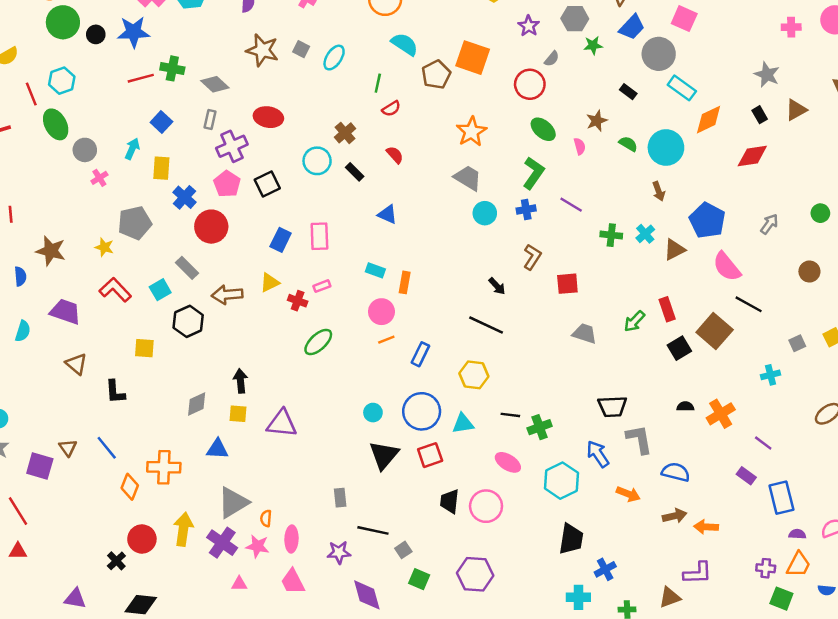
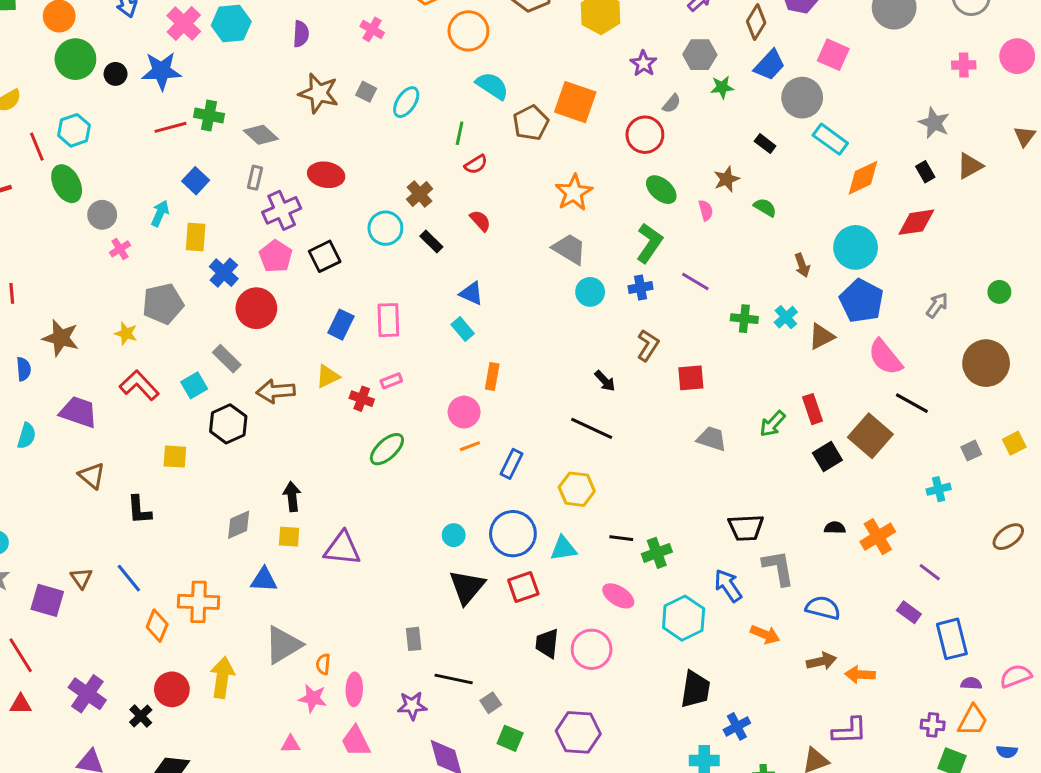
cyan circle: (666, 147) -> (856, 247), moved
cyan rectangle: (375, 270) -> (463, 329), moved, turned 30
brown circle: (809, 272) -> (986, 363), size x1.8
purple cross: (222, 543) -> (87, 694), moved

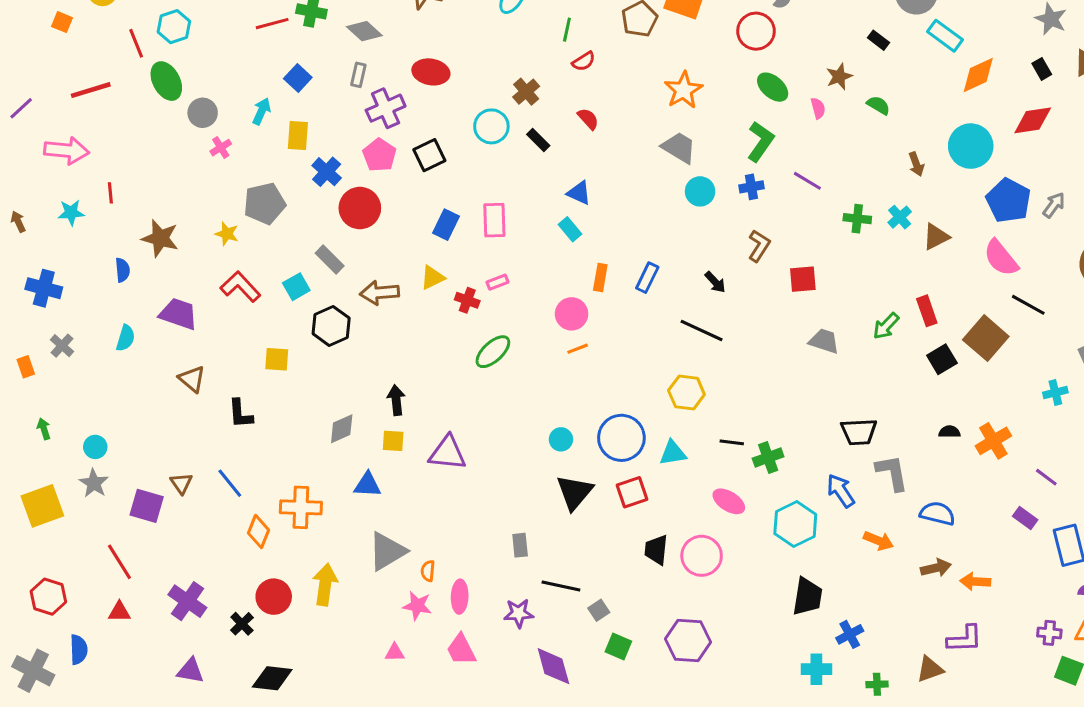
blue pentagon: (861, 301) -> (1008, 200), moved
blue rectangle: (511, 464) -> (647, 278), moved

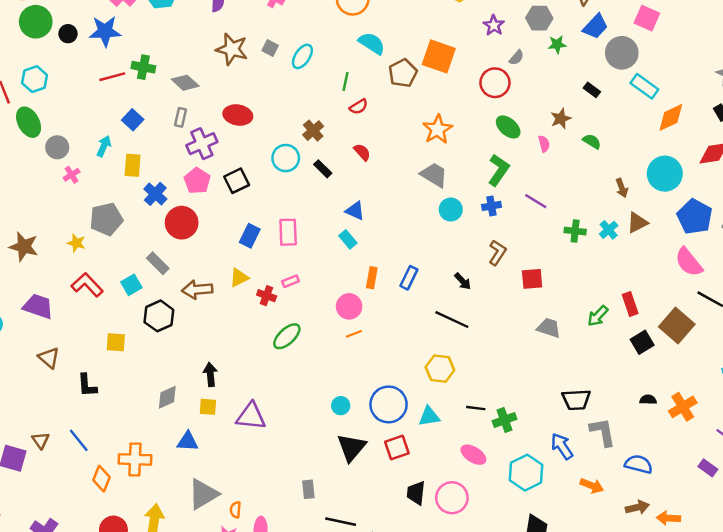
brown triangle: (936, 237) -> (637, 223), moved

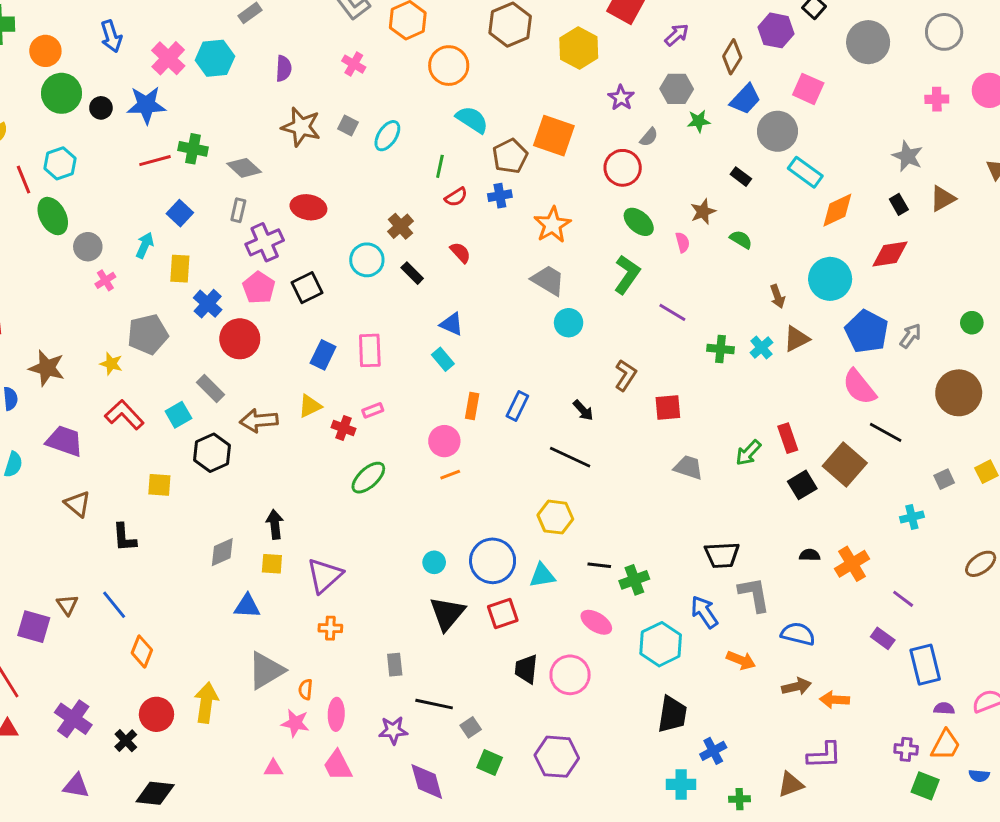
blue cross: (491, 206) -> (500, 196), moved
purple triangle: (251, 416) -> (325, 575), turned -48
orange cross: (135, 459) -> (330, 628), moved, size x0.6

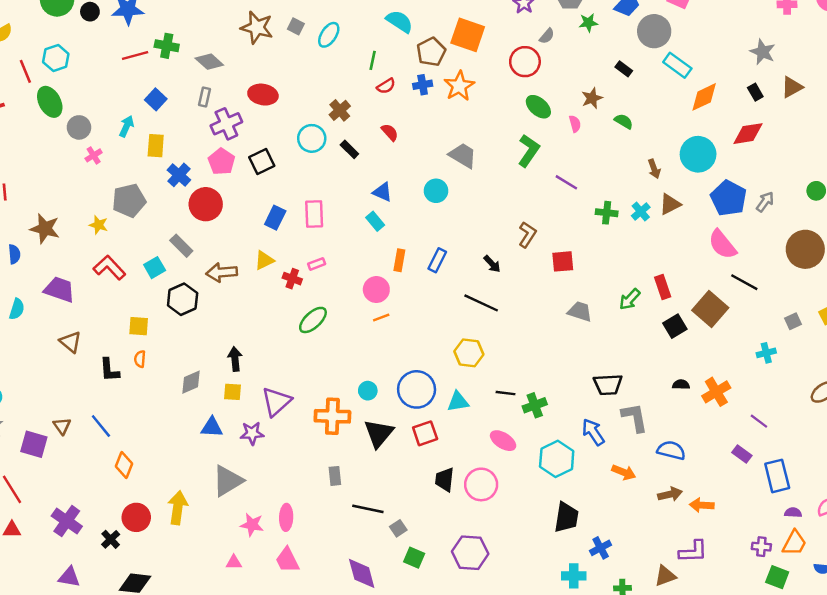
orange star: (552, 225) -> (459, 86), moved
cyan circle: (569, 323) -> (436, 191), moved
orange cross: (330, 628) -> (332, 416), moved, size x1.8
orange semicircle: (306, 689) -> (140, 359), moved
purple star: (393, 730) -> (252, 433), moved

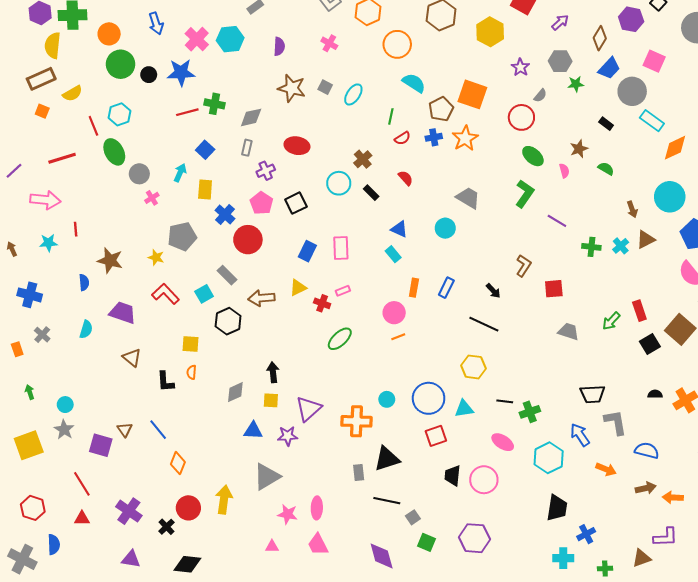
gray diamond: (209, 62) -> (251, 117), turned -55
purple cross: (226, 124) -> (266, 171), size x0.7
black triangle: (379, 433) -> (387, 459), moved, turned 32

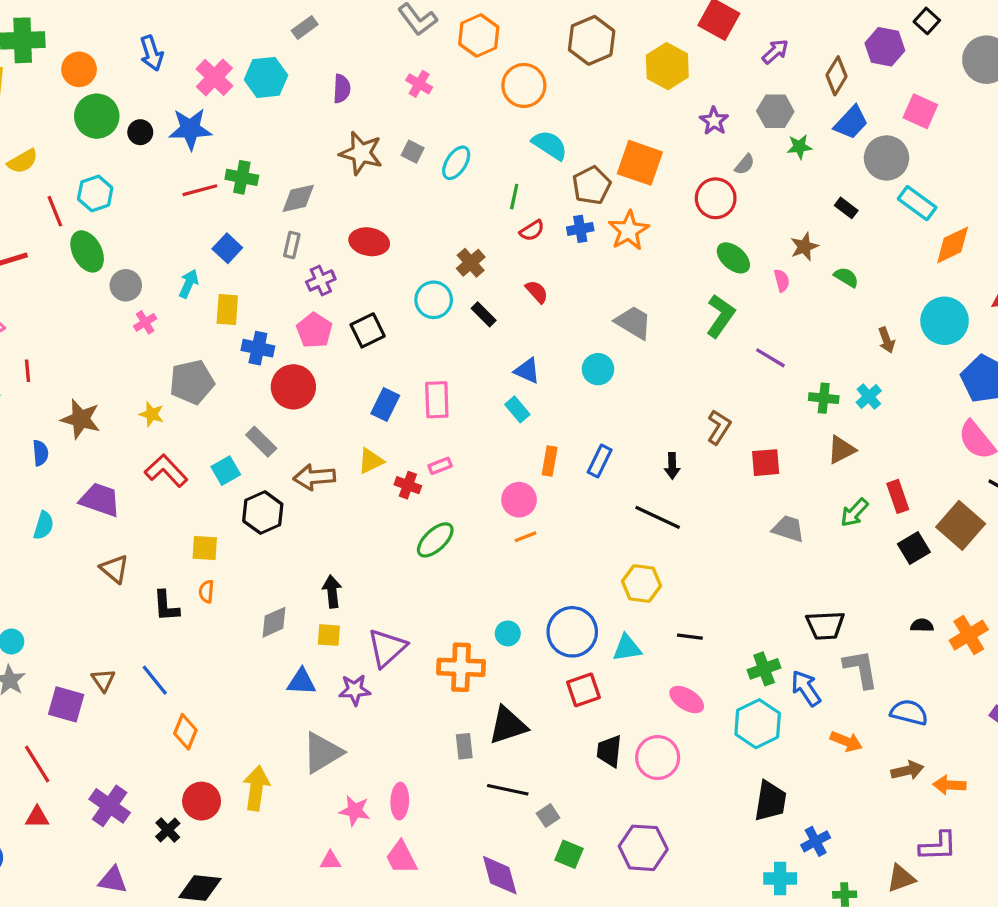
blue cross: (225, 215) -> (258, 348), turned -30
brown triangle: (646, 240) -> (841, 450), moved
black arrow: (493, 291) -> (672, 466), turned 42
green cross: (530, 412) -> (764, 669), moved

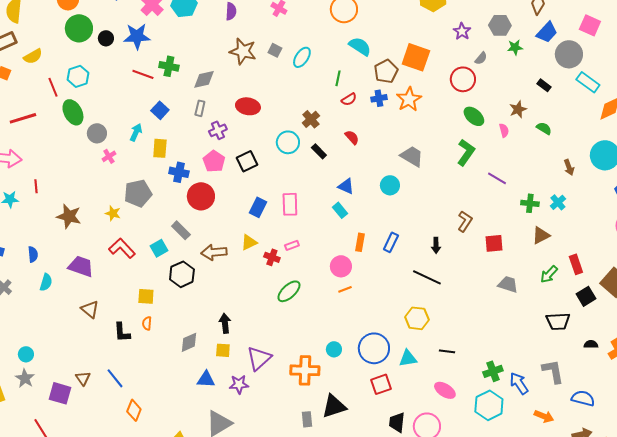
red line: (200, 190) -> (143, 74), turned 35
blue semicircle: (40, 453) -> (33, 254), moved
black trapezoid: (825, 625) -> (558, 321), moved

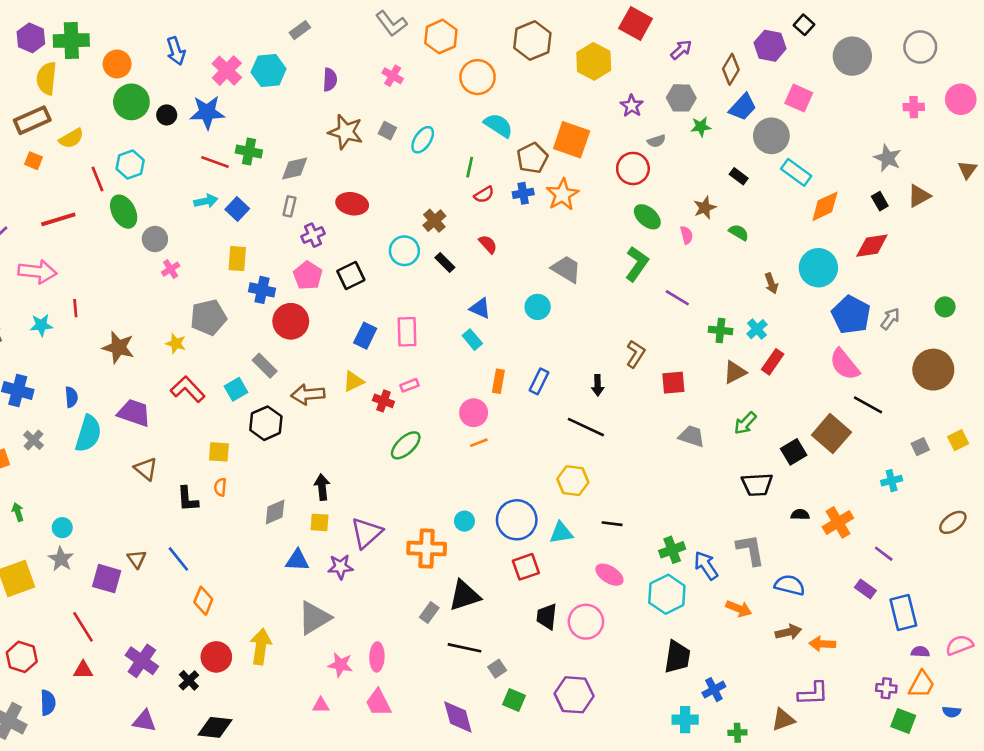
gray semicircle: (481, 58) -> (656, 141), turned 32
cyan arrow: (136, 132) -> (206, 201), moved, turned 54
red rectangle: (576, 264) -> (773, 362), moved, turned 54
cyan semicircle: (46, 282) -> (88, 434), size x1.6
gray rectangle: (307, 419) -> (429, 613), turned 42

